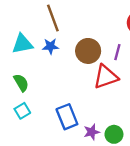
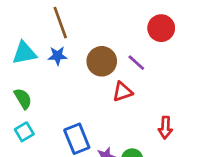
purple line: (117, 52) -> (136, 63), turned -63
red triangle: (106, 77) -> (122, 92), size x0.7

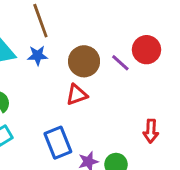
red circle: (161, 28) -> (147, 50), moved
red triangle: (122, 92) -> (77, 95), moved

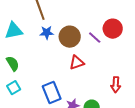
blue star: (38, 55) -> (47, 33), moved
red triangle: (77, 95) -> (77, 63), moved

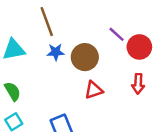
purple line: (95, 38) -> (117, 34), moved
red arrow: (116, 85) -> (138, 84), moved

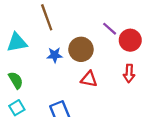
blue star: (56, 52) -> (55, 55), moved
red triangle: (94, 90) -> (89, 79), turned 30

